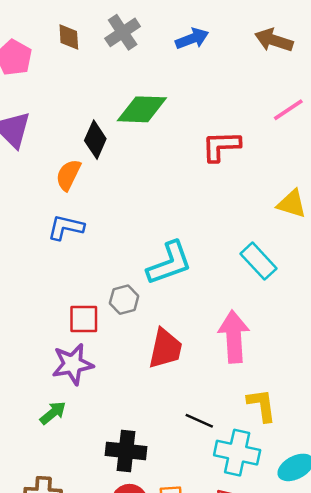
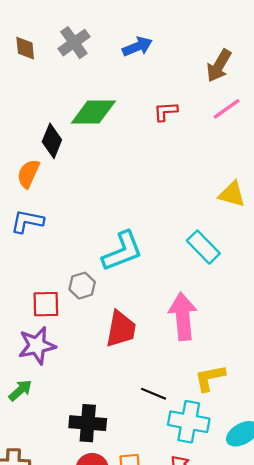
brown arrow: (274, 40) -> (219, 66), moved, turned -76
red L-shape: (221, 146) -> (166, 111), moved, size x0.7
yellow L-shape: (262, 405) -> (210, 378), turned -92

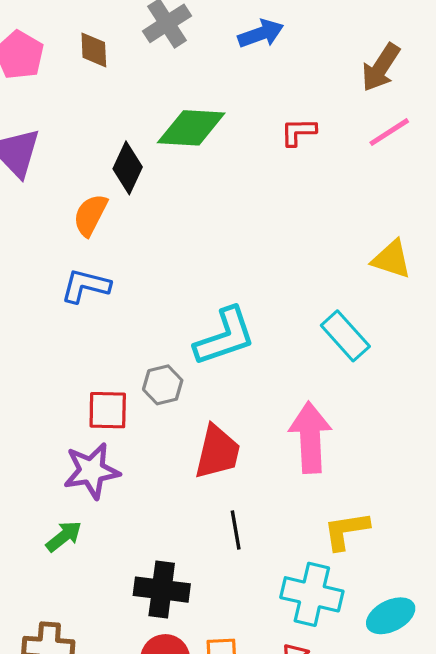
brown diamond: (25, 48) -> (94, 50), moved
black line: (154, 394) -> (236, 530), moved, turned 55

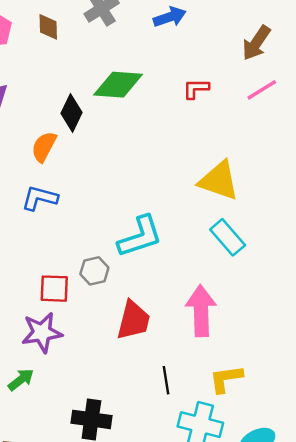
yellow triangle: (392, 259) -> (219, 181), moved, size x1.4
black line: (236, 530) -> (166, 380), moved

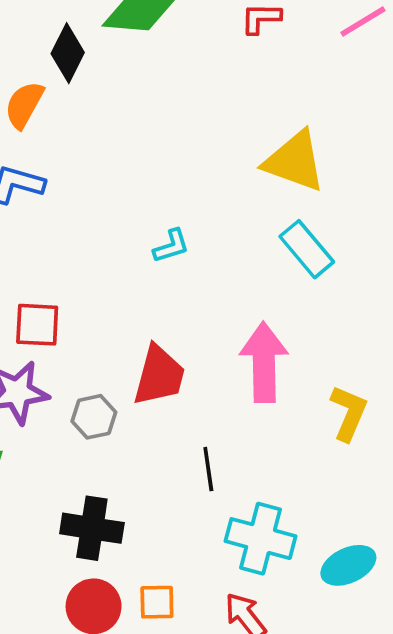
cyan L-shape: (140, 237) -> (171, 246), size x0.5
gray hexagon: (94, 271) -> (94, 417), moved
yellow L-shape: (226, 379) -> (349, 413), moved, turned 120

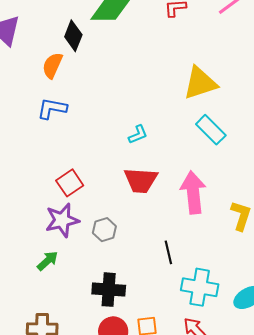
yellow triangle: (295, 161) -> (200, 83), turned -33
red square: (37, 325) -> (70, 183), turned -32
red trapezoid: (159, 375) -> (141, 180), moved, turned 84

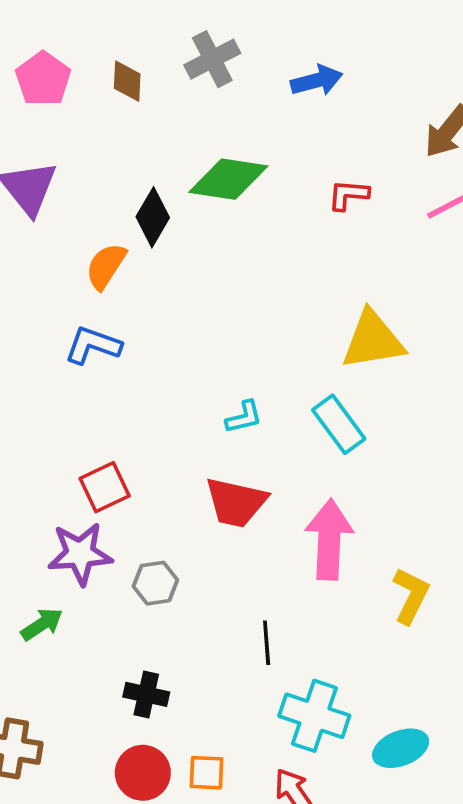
cyan rectangle: (211, 130) -> (339, 424), moved
black cross: (109, 290) -> (146, 694), size x0.7

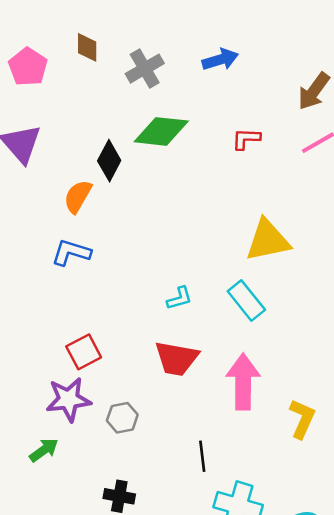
gray cross: (212, 59) -> (145, 69), moved
brown diamond: (127, 81) -> (87, 47), moved

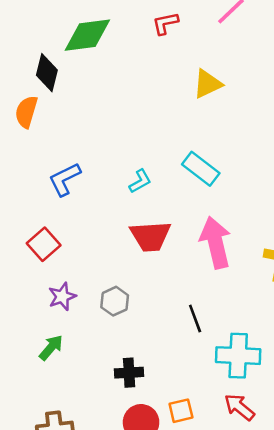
yellow triangle: (268, 240) -> (207, 84), moved, size x0.7
blue L-shape: (71, 252) -> (65, 179), moved, turned -30
red square: (84, 352) -> (44, 244), moved
purple star: (68, 399) -> (62, 296), size x0.7

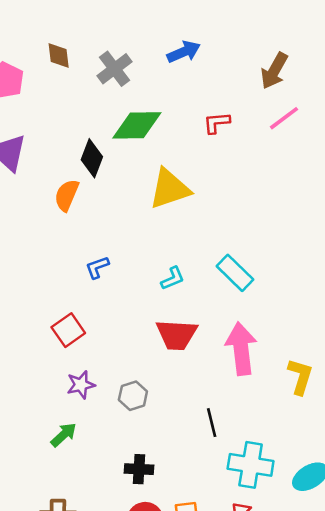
yellow triangle: (207, 84) -> (169, 189), moved, size x1.4
blue L-shape: (65, 179) -> (97, 267), size x0.7

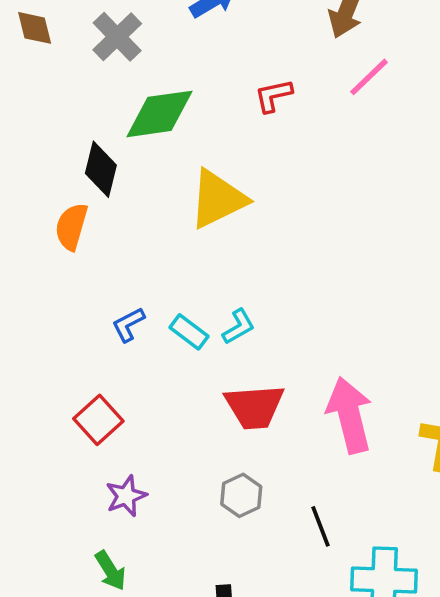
cyan rectangle: (235, 273) -> (189, 332), moved, size x0.7
gray hexagon: (133, 396) -> (241, 495), moved
green arrow: (64, 435) -> (111, 571), turned 108

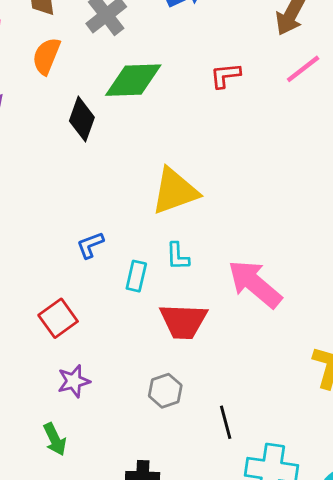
yellow triangle: (218, 199) -> (175, 191), moved
orange semicircle: (71, 227) -> (46, 56), moved
cyan L-shape: (238, 327) -> (178, 256), turned 112
cyan rectangle: (189, 332) -> (136, 276), moved, turned 60
pink arrow: (349, 415) -> (255, 284), moved, turned -42

